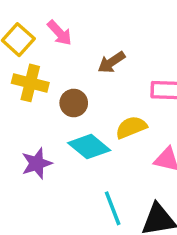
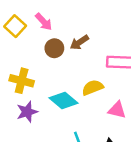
yellow cross: (30, 83) -> (22, 81), moved
brown circle: (74, 103) -> (54, 48), moved

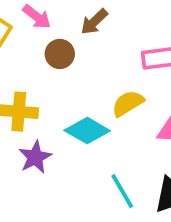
brown arrow: (79, 42) -> (94, 22), moved

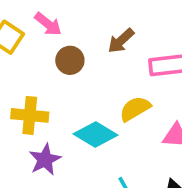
brown arrow: (94, 22) -> (121, 41), moved

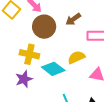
brown circle: (70, 60) -> (44, 27), size x1.5
yellow cross: (30, 115) -> (29, 54), moved

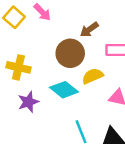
brown circle: (44, 27) -> (70, 53), moved
yellow cross: (29, 54) -> (18, 67), moved

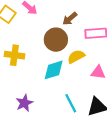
cyan diamond: (64, 90) -> (54, 70), turned -50
purple star: (28, 102) -> (24, 103), moved

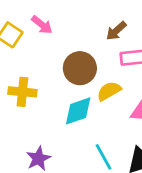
brown arrow: (70, 19) -> (116, 31), moved

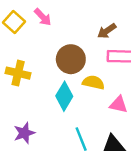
yellow semicircle: (109, 91) -> (93, 82), turned 35
cyan diamond: (78, 111) -> (64, 96), turned -48

